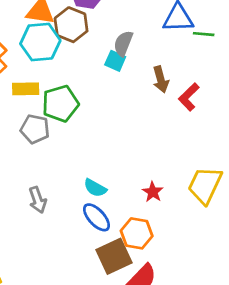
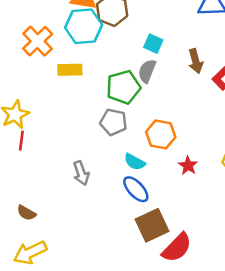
gray semicircle: (123, 43) -> (147, 71), moved
green pentagon: (60, 104) -> (123, 87), moved
gray pentagon: (35, 129) -> (113, 122), moved
orange hexagon: (137, 233) -> (161, 134), moved

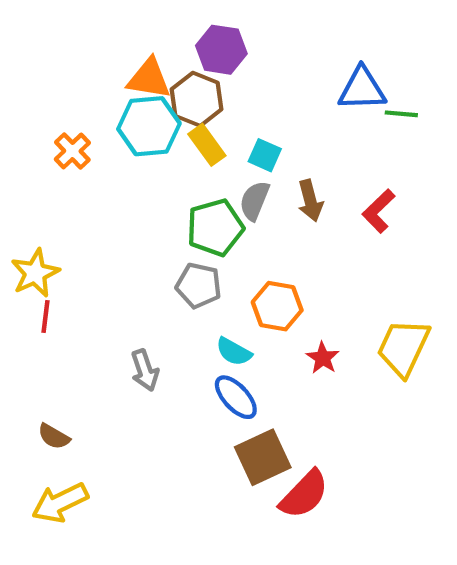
orange cross: (38, 41) -> (72, 151), size x0.7
brown arrow: (196, 61) -> (310, 201), moved
yellow rectangle: (70, 70) -> (207, 145), moved, turned 55

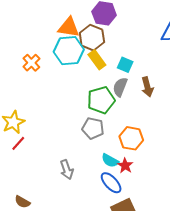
red line: (46, 317) -> (18, 143), turned 35
red star: (323, 358) -> (125, 166), moved

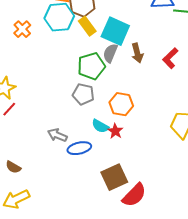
cyan square: (125, 65) -> (115, 31), size x1.8
gray arrow: (67, 170) -> (57, 135), turned 132
blue ellipse: (111, 183) -> (79, 148), moved, turned -60

